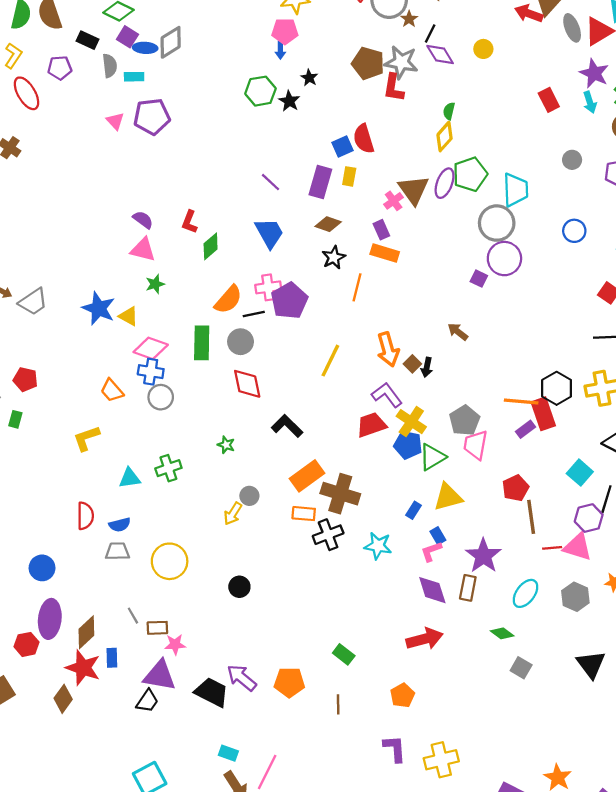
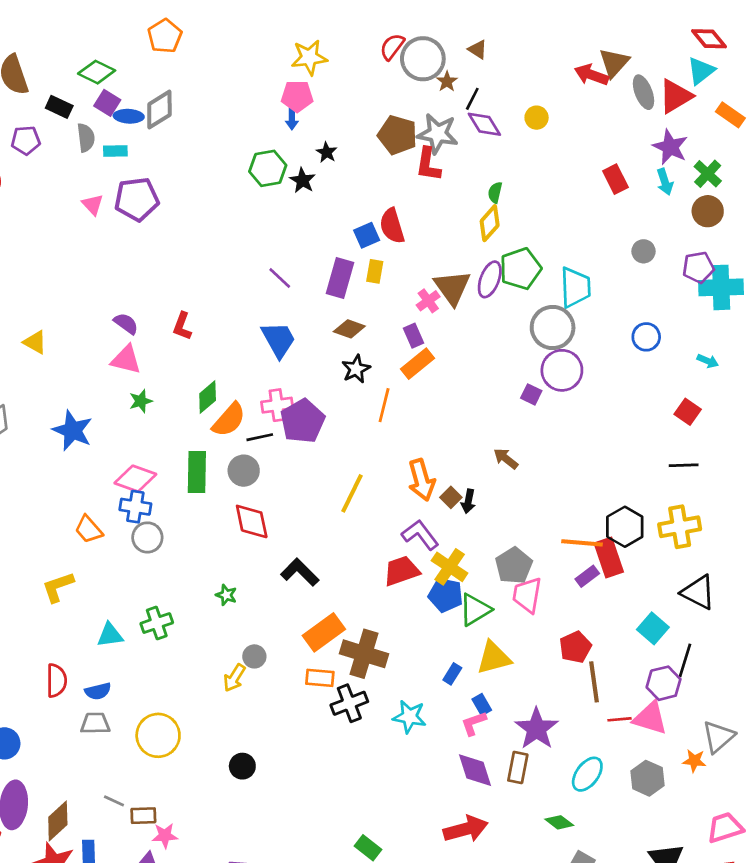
green diamond: (211, 246) -> (208, 397), moved
orange rectangle: (385, 253) -> (418, 364), turned -56
yellow triangle: (129, 316) -> (35, 342), moved
gray line: (133, 616) -> (114, 801), turned -35

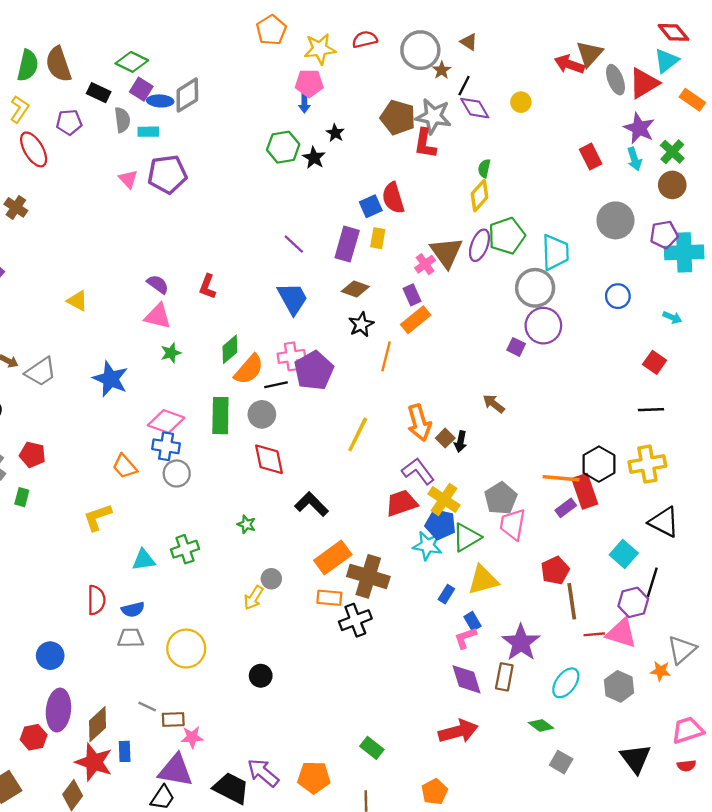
orange pentagon: (165, 36) -> (271, 30), moved
red semicircle: (392, 47) -> (365, 39), moved, turned 40
gray circle: (643, 251) -> (615, 220), size x1.8
cyan star: (409, 717) -> (427, 546), moved

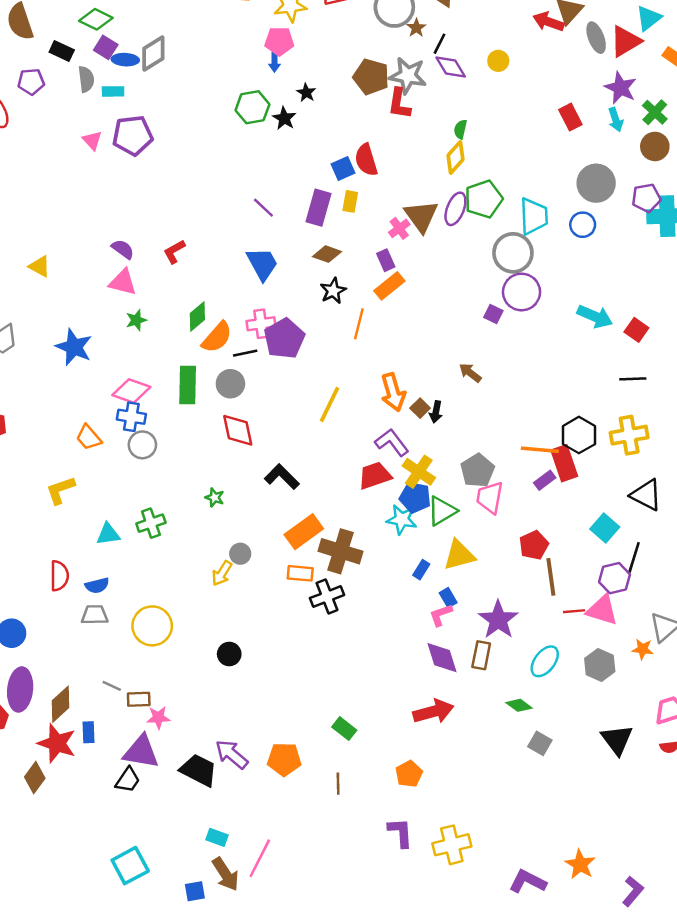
red L-shape: (207, 287) -> (174, 252), turned 40
blue circle: (618, 296) -> (583, 225), moved
cyan arrow: (672, 317) -> (595, 316), moved, size x1.8

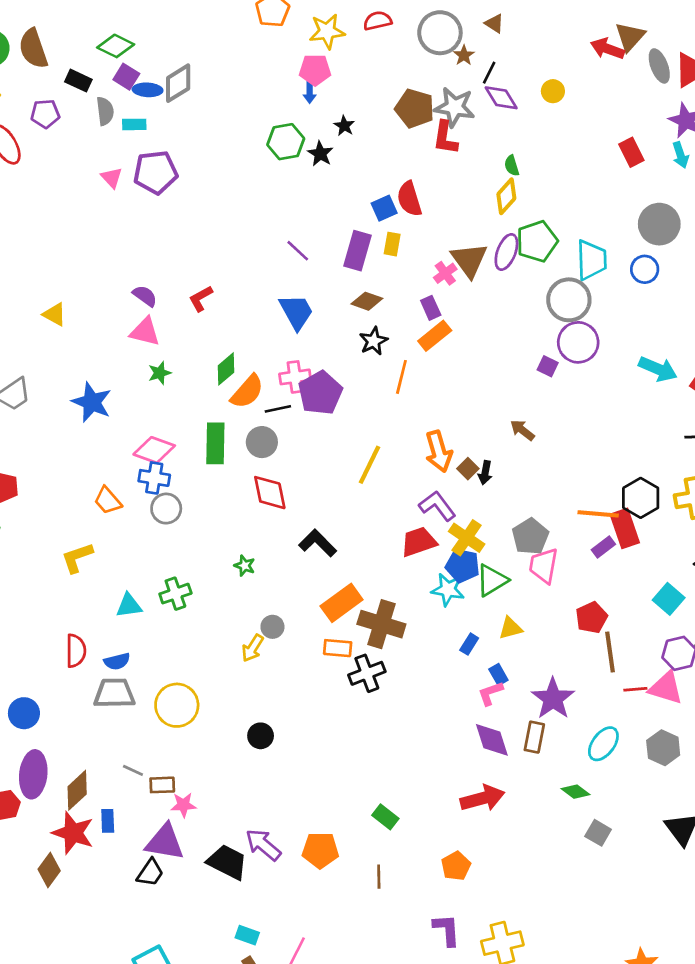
green semicircle: (460, 129) -> (512, 166), turned -30
yellow triangle: (459, 555) -> (510, 628), size x0.7
gray trapezoid: (95, 615) -> (114, 693), size x1.4

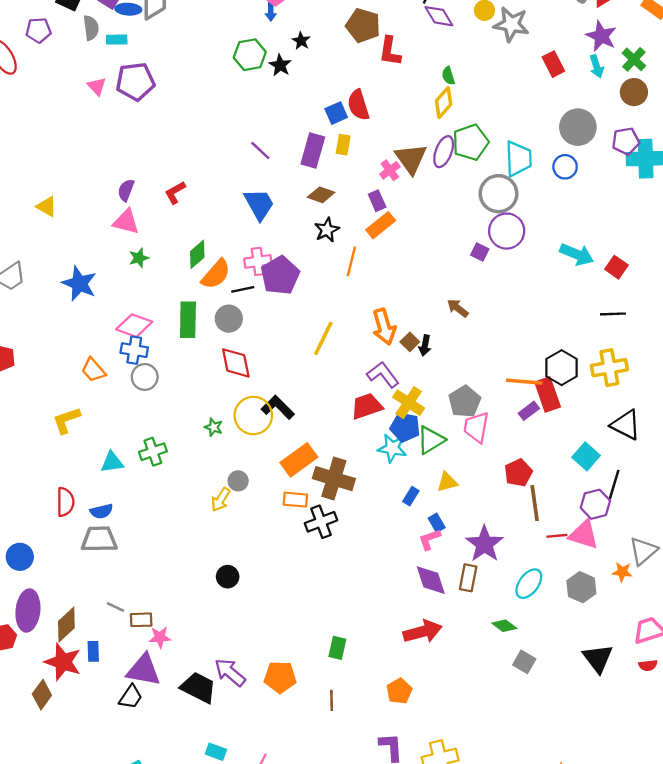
gray star: (455, 107) -> (511, 24), moved
purple semicircle: (145, 296) -> (126, 190), turned -105
yellow circle: (177, 705) -> (253, 416), moved
green rectangle: (385, 817) -> (337, 648), turned 65

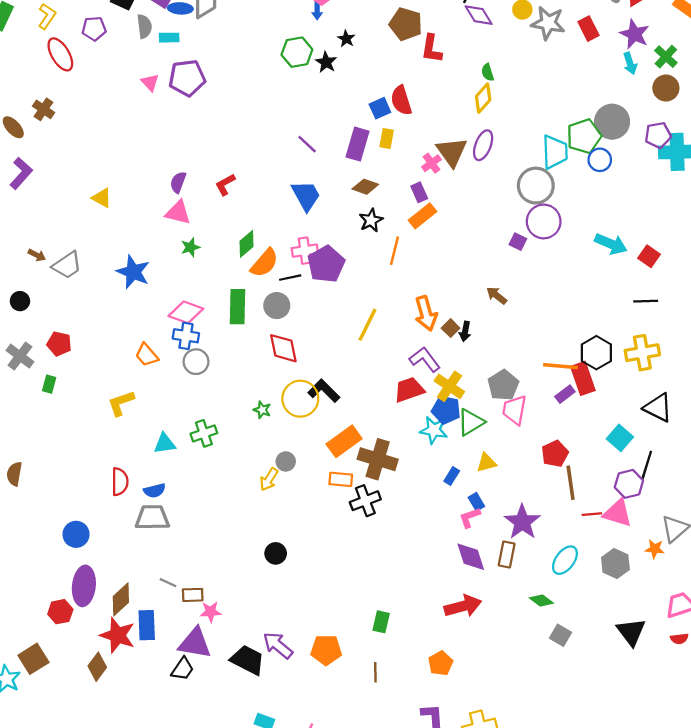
red rectangle: (553, 64) -> (589, 29), moved
green pentagon: (470, 142) -> (584, 136), moved
blue rectangle: (93, 651) -> (147, 625), size x1.5

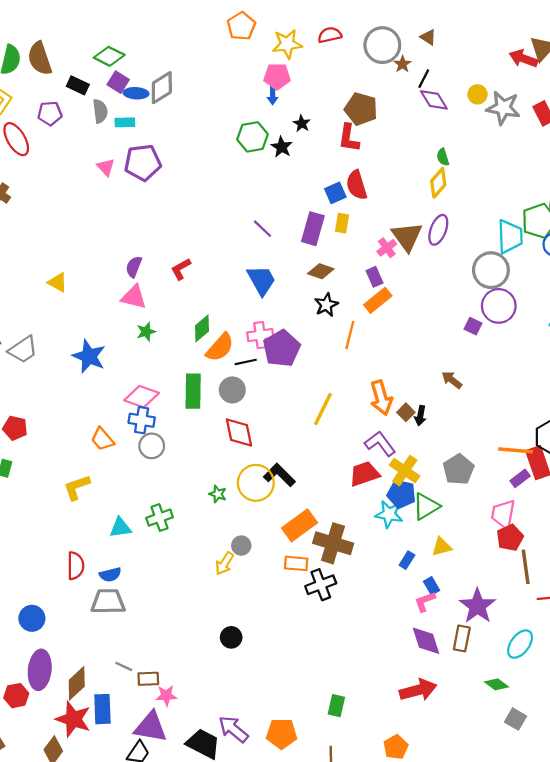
red L-shape: (432, 49) -> (349, 138), moved
pink trapezoid: (514, 410) -> (503, 514), moved

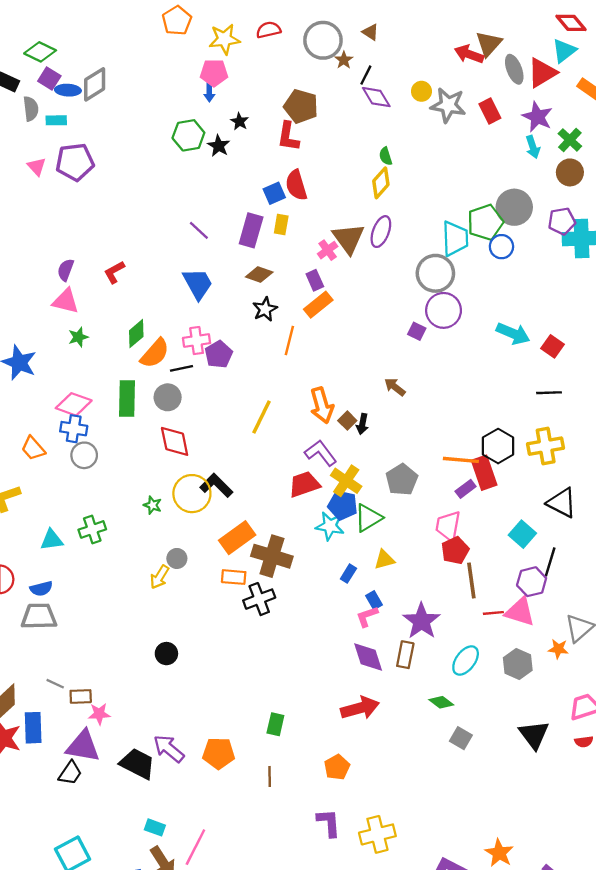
purple pentagon: (282, 348) -> (219, 354), size x0.7

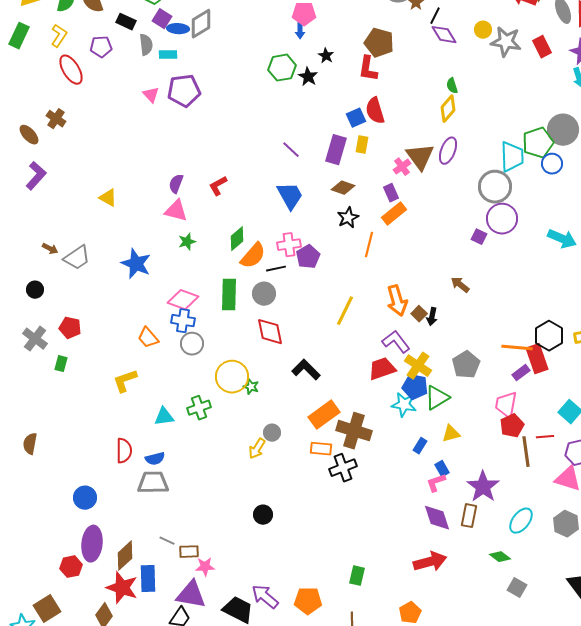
yellow circle: (192, 494) -> (232, 377), moved
red line: (493, 613) -> (545, 437), moved

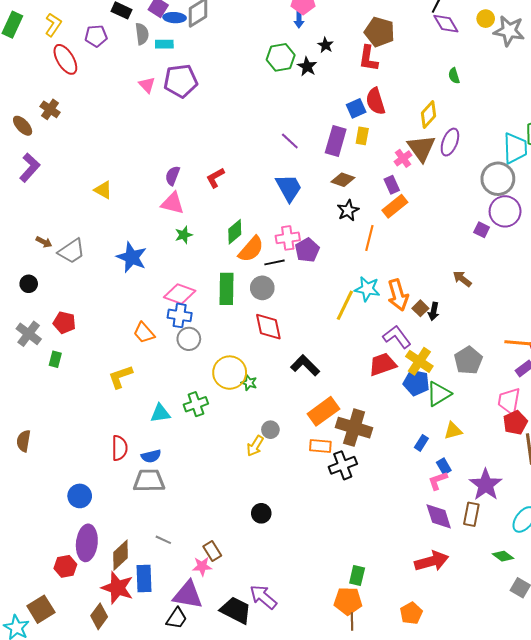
yellow diamond: (448, 109) -> (429, 114), moved
cyan star: (404, 405) -> (367, 289), moved
brown rectangle: (189, 552) -> (212, 551), moved, turned 60
orange pentagon: (308, 601) -> (348, 601), moved

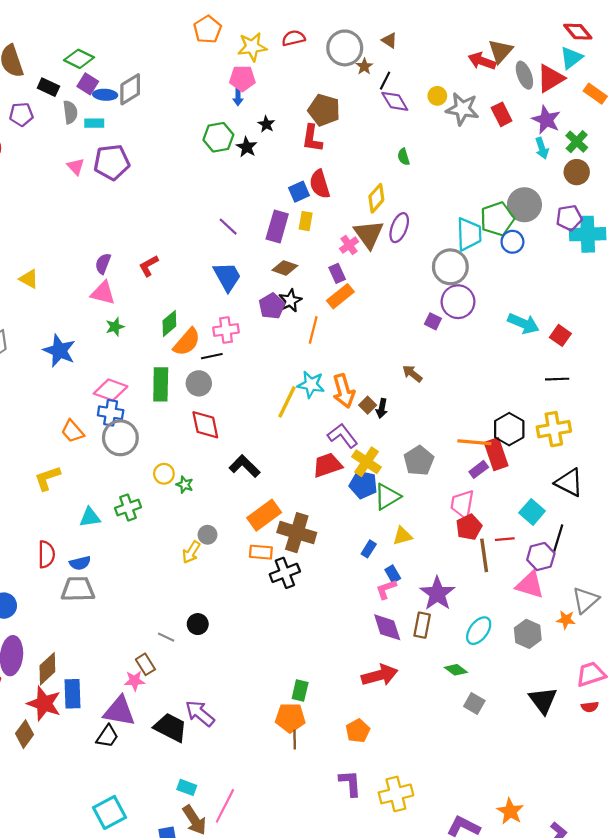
purple pentagon: (307, 250) -> (272, 306), moved
gray circle: (189, 339) -> (120, 438), size x1.4
yellow circle: (230, 373) -> (164, 474), size x0.6
gray line: (163, 540) -> (166, 637), moved

